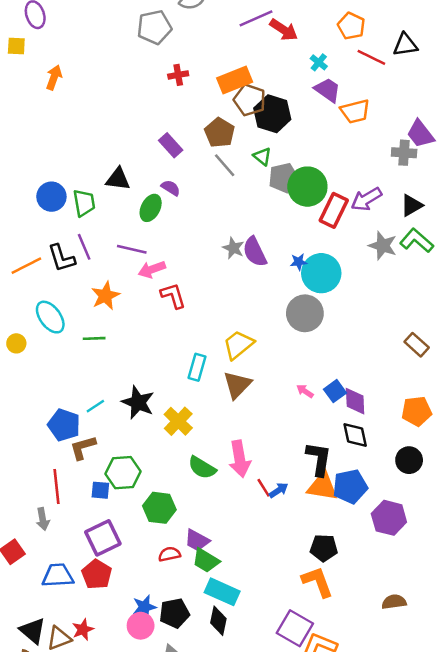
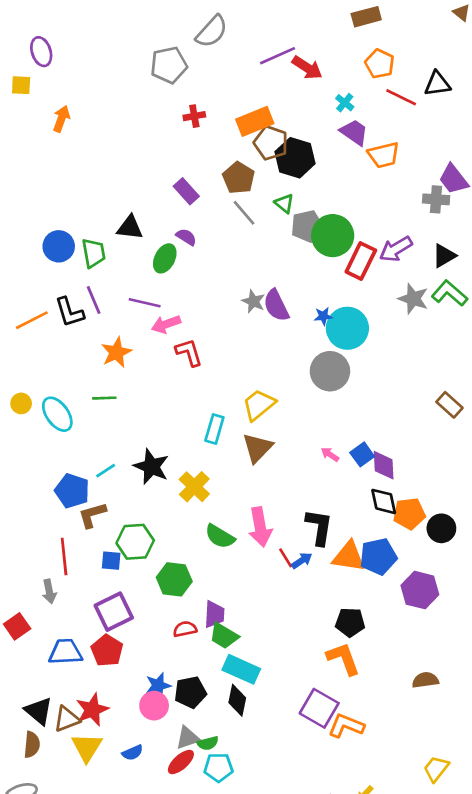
cyan ellipse: (50, 317) -> (57, 414), moved
orange pentagon: (417, 411) -> (409, 514), moved
black L-shape: (319, 459) -> (319, 527), moved
purple trapezoid: (197, 540) -> (214, 614), turned -116
red star: (83, 629) -> (92, 710), size x1.4

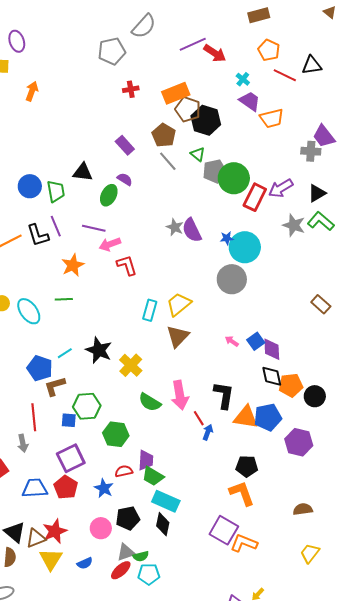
cyan rectangle: (214, 429) -> (150, 310), moved
blue arrow: (302, 561) -> (208, 432), moved, turned -35
blue star: (158, 685) -> (104, 488), moved, turned -30
yellow trapezoid: (436, 769) -> (310, 553), moved

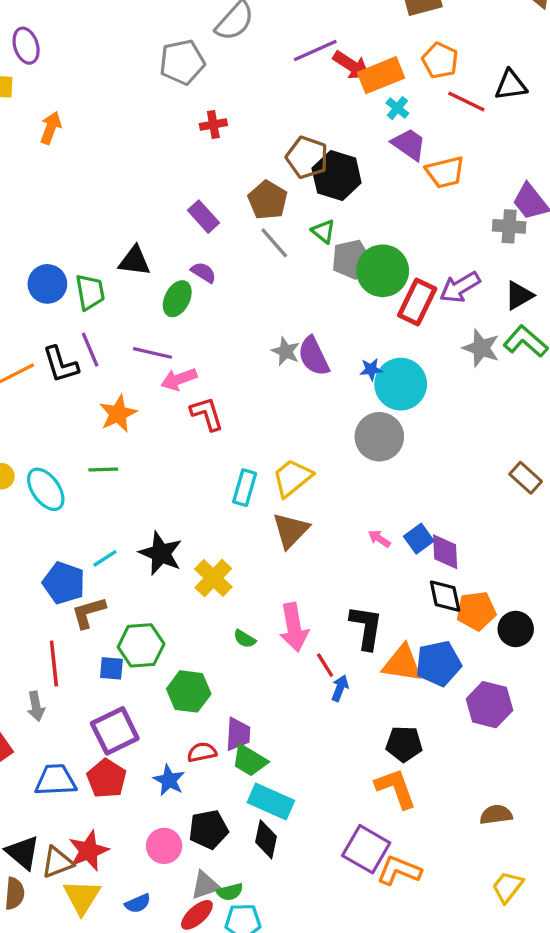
orange rectangle: (176, 93) -> (381, 75), moved
green semicircle: (150, 402) -> (245, 639), size x0.6

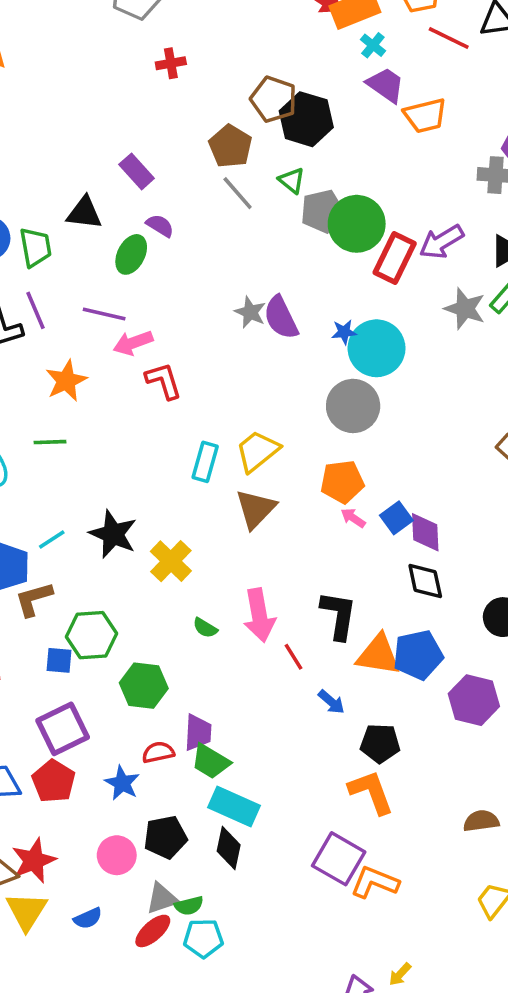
purple rectangle: (204, 217) -> (137, 171), moved
orange pentagon: (476, 611) -> (342, 482), moved
blue arrow: (340, 688) -> (331, 702), moved, turned 110

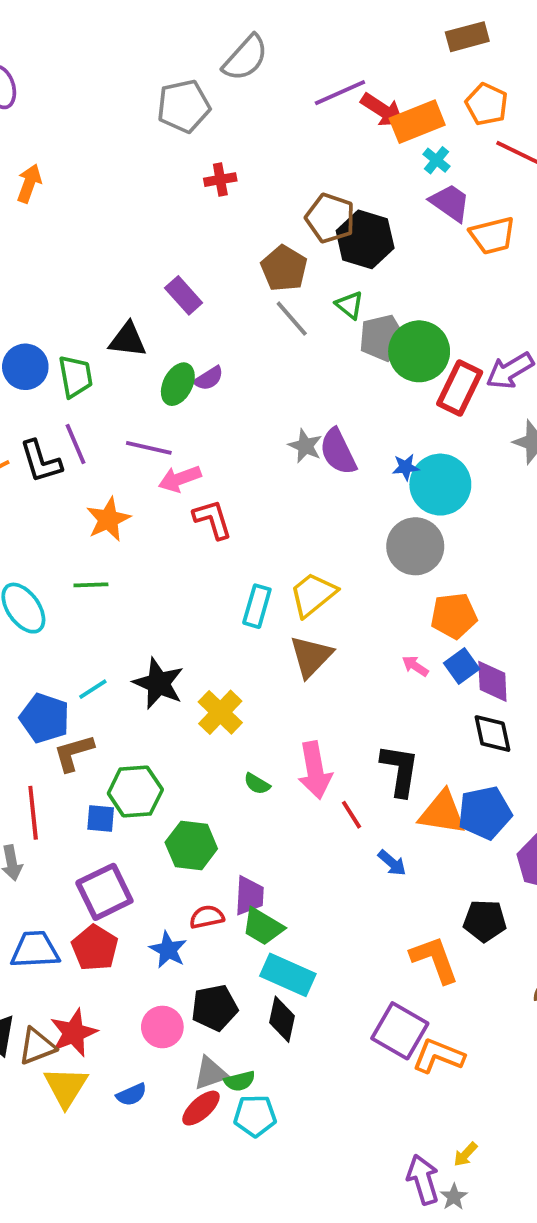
purple semicircle: (160, 226) -> (209, 378), moved, turned 116
orange pentagon: (342, 482) -> (454, 616), moved
black pentagon: (380, 743) -> (485, 921), moved

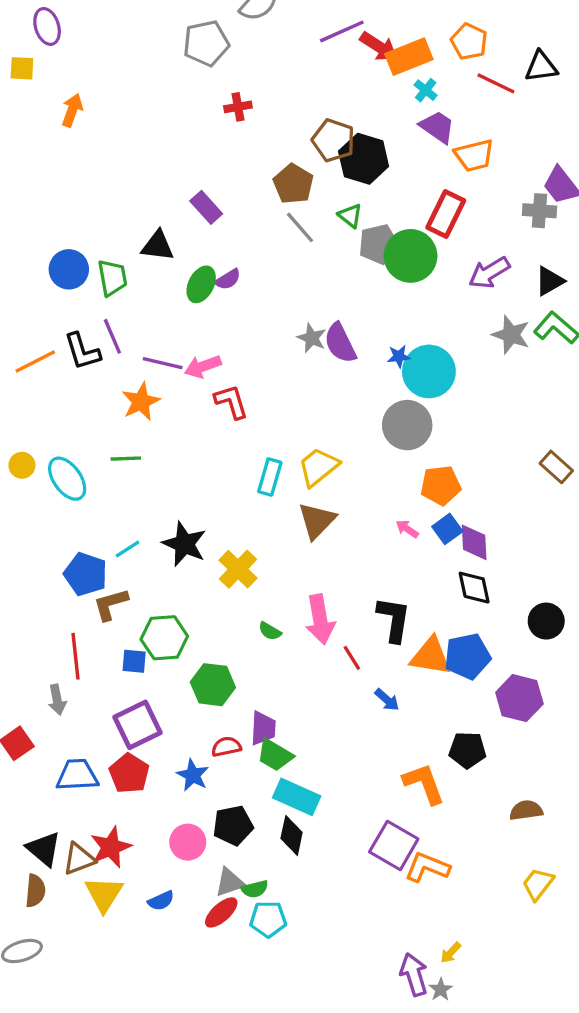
red rectangle: (460, 388) -> (446, 214), moved
purple line: (149, 448) -> (163, 363), moved

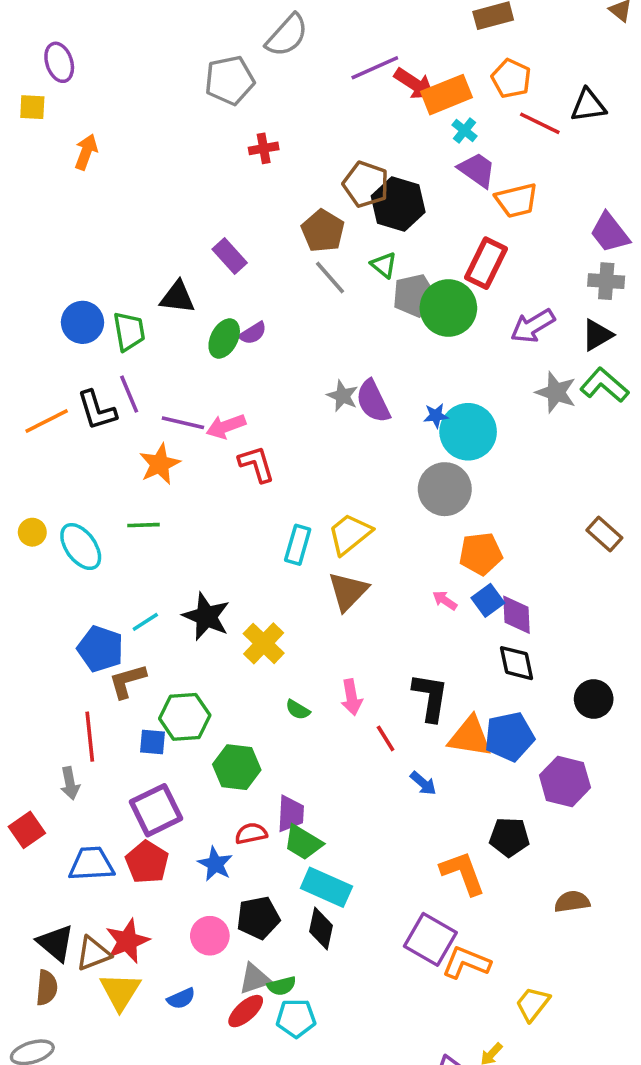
gray cross: (539, 211) -> (606, 281), moved
pink arrow: (320, 619) -> (352, 697), size x0.7
yellow trapezoid: (538, 884) -> (533, 1004), moved

